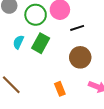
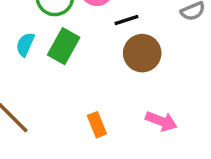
brown circle: (80, 57) -> (142, 53), moved

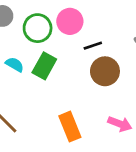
cyan semicircle: (25, 44) -> (15, 65), turned 96
orange rectangle: (97, 125) -> (70, 127), size x1.5

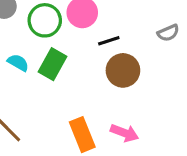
pink arrow: (120, 124) -> (124, 133), moved

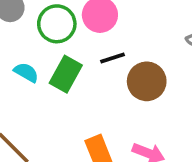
black line: (109, 41) -> (113, 58), moved

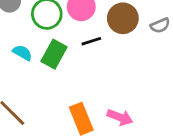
brown circle: (147, 81) -> (123, 18), moved

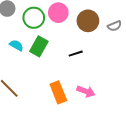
black line: (91, 41) -> (76, 54), moved

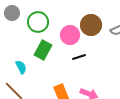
pink circle: (58, 13) -> (70, 35), moved
cyan semicircle: (16, 45) -> (21, 67), moved, turned 32

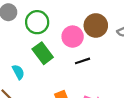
green rectangle: (43, 50) -> (43, 53), turned -66

